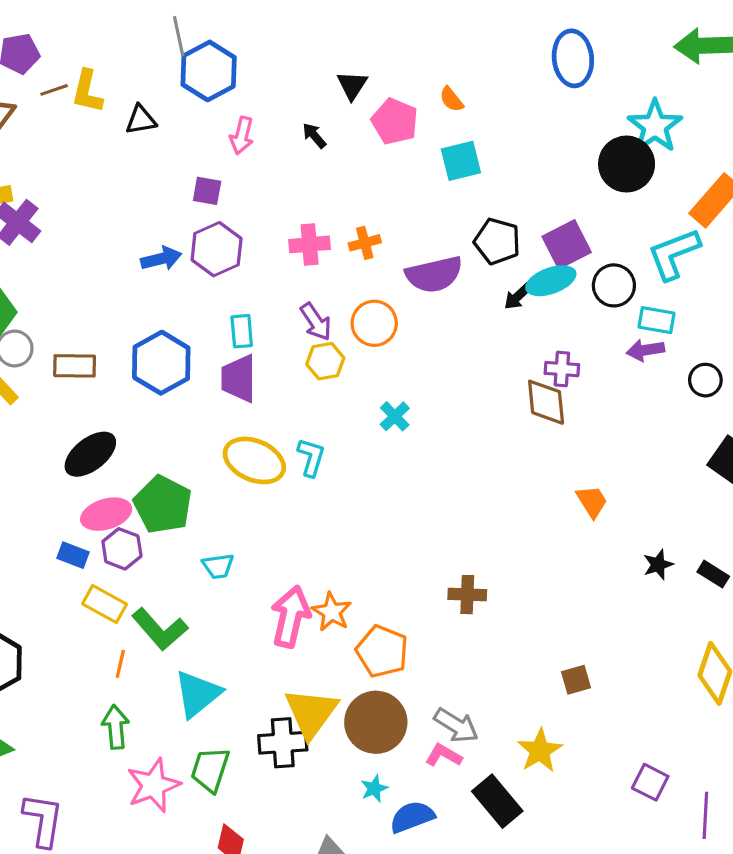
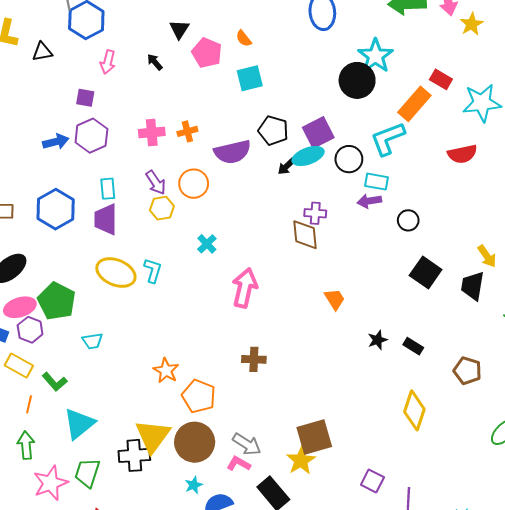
pink arrow: (291, 617) -> (245, 288), moved
green L-shape: (160, 629) -> (55, 382), size x0.7
brown square: (576, 680) -> (314, 437), moved, size x1.8

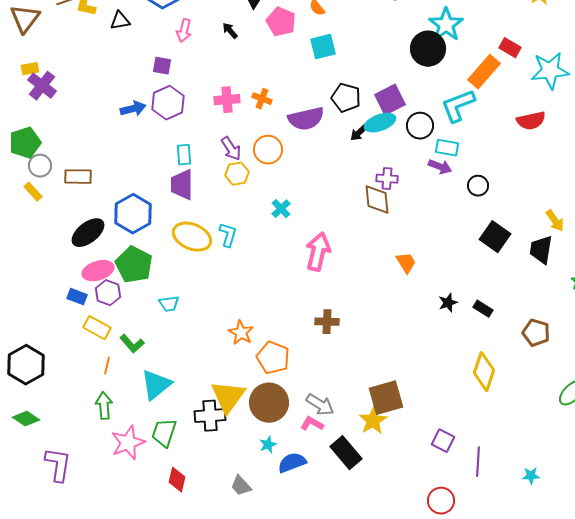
orange cross: (187, 131) -> (262, 99), turned 36
purple arrow: (369, 201) -> (440, 167), turned -150
blue hexagon: (56, 209) -> (133, 214), moved

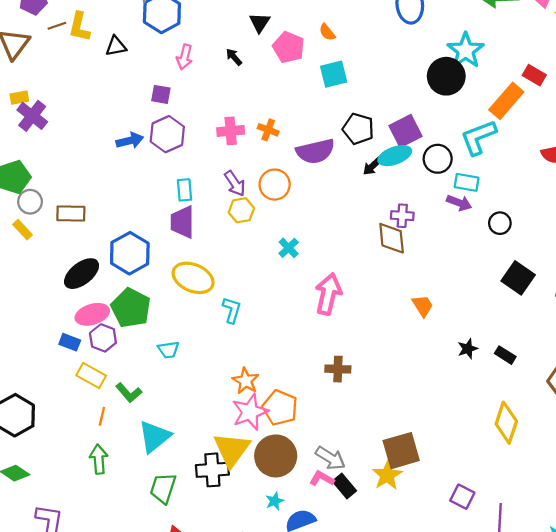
cyan L-shape: (228, 235) -> (232, 310), moved
pink star: (128, 443) -> (250, 412), moved
black rectangle: (346, 453) -> (344, 486), moved, size x0.7

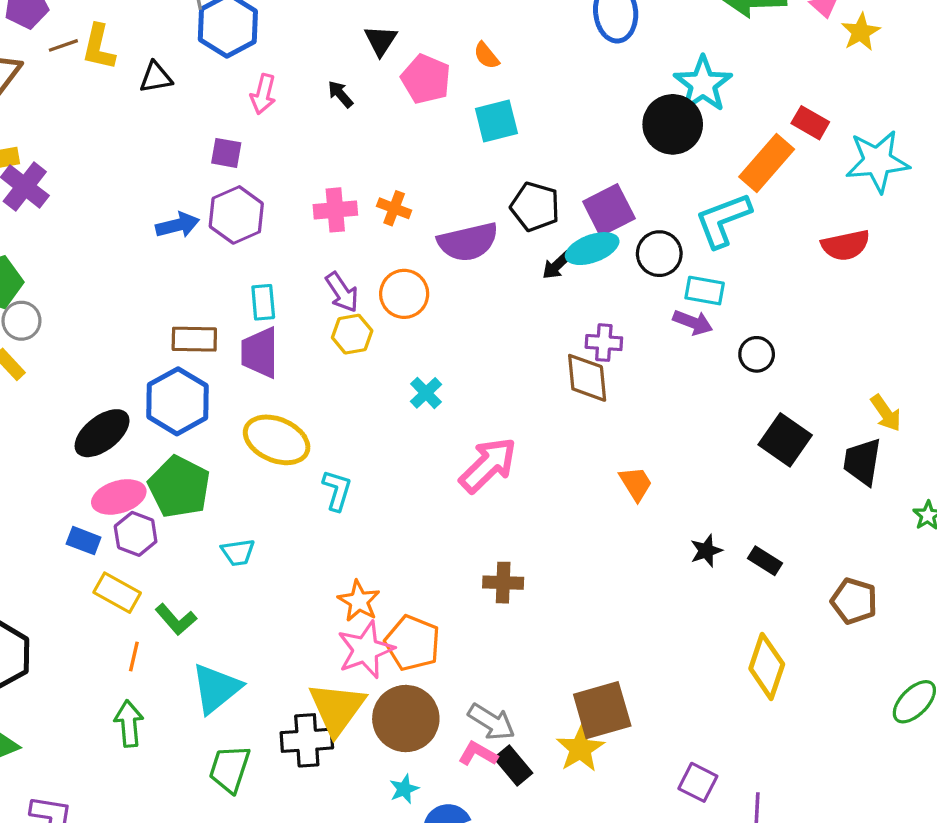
brown rectangle: (71, 214) -> (194, 339), moved
pink arrow: (328, 294) -> (488, 465), turned 33

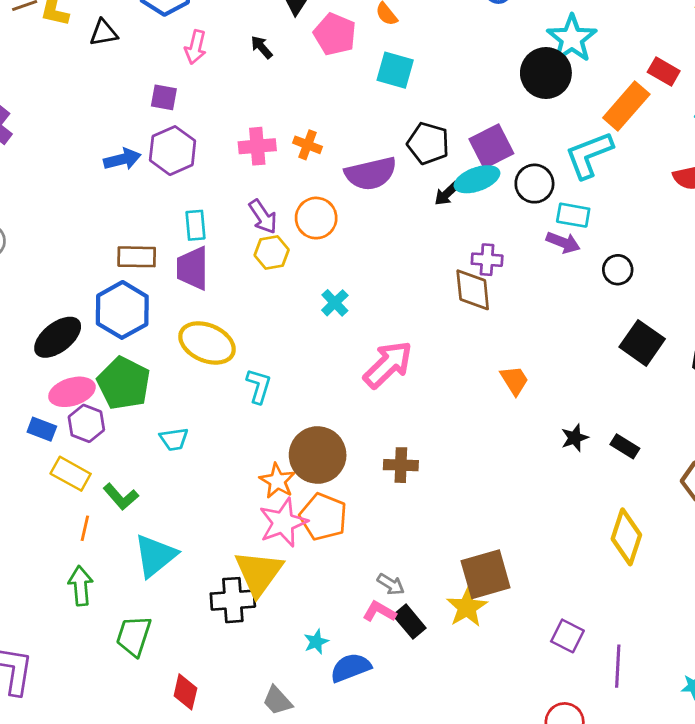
cyan square: (496, 121) -> (395, 70), turned 30
brown circle: (406, 719) -> (318, 455), moved
gray arrow: (491, 722) -> (391, 584), size x0.7
green trapezoid: (230, 769) -> (134, 636), moved

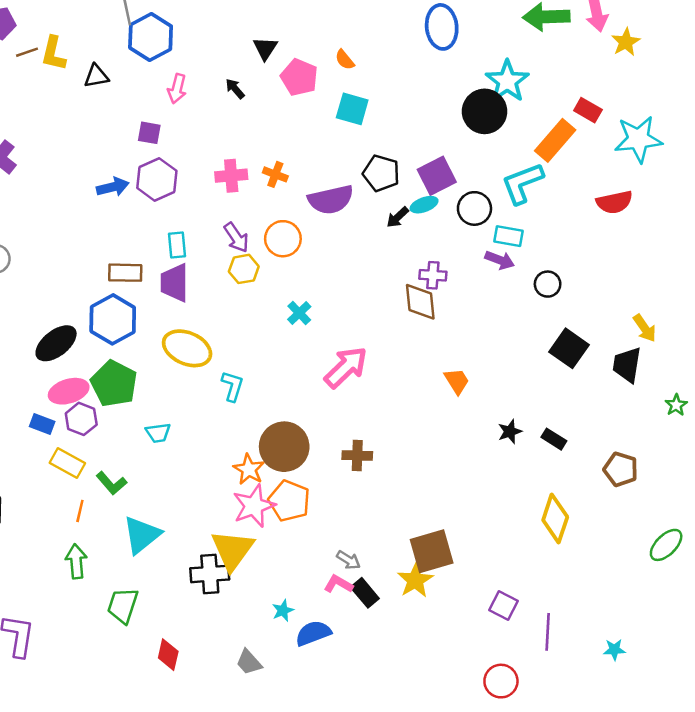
cyan ellipse: (477, 179) -> (424, 205), size x0.7

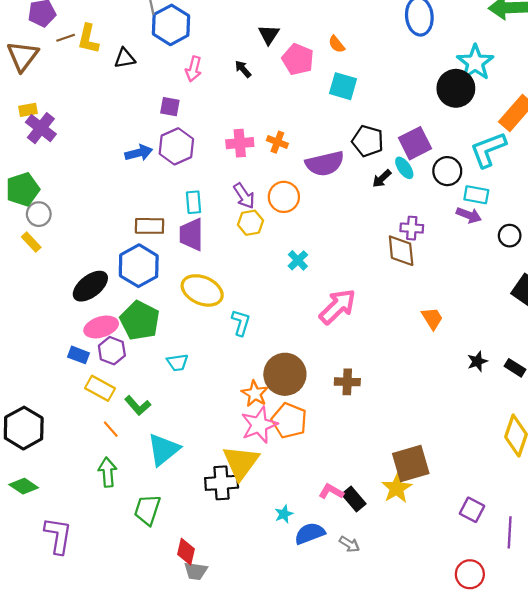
cyan ellipse: (424, 205) -> (404, 168), turned 75
orange line: (80, 511) -> (111, 429), turned -54
gray arrow: (348, 560) -> (349, 544), moved
gray trapezoid: (249, 662) -> (196, 571), moved, turned -40

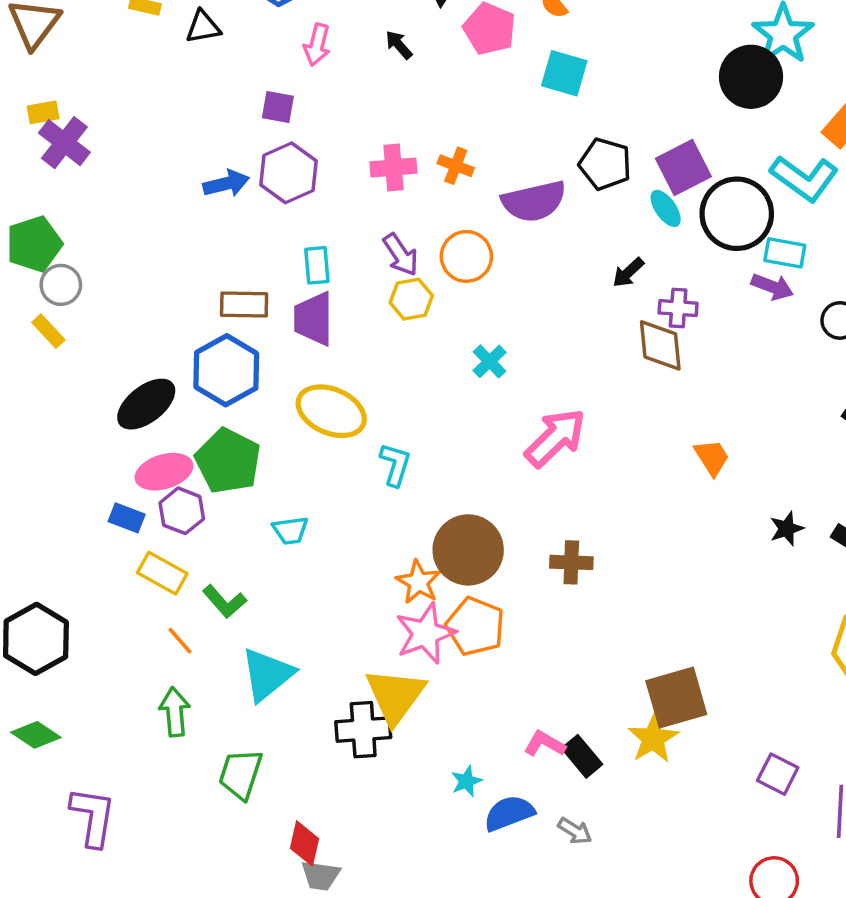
cyan L-shape: (488, 150) -> (804, 178), turned -123
black circle: (447, 171) -> (737, 214), size x1.5
black arrow: (382, 179) -> (628, 272), moved

